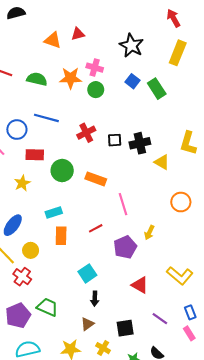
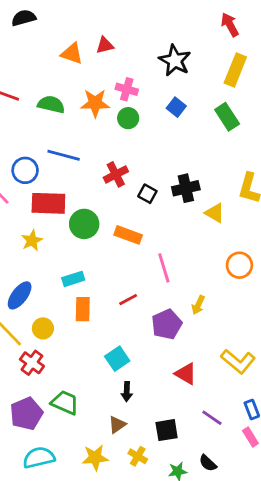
green rectangle: (157, 89) -> (227, 117), moved
black square: (115, 140) -> (147, 194), moved, turned 32
red rectangle: (35, 155) -> (48, 203), size x1.4

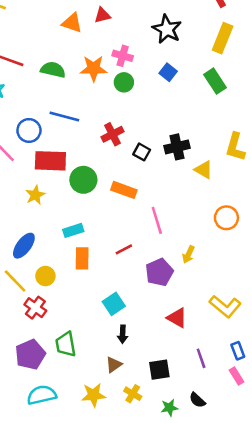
green trapezoid: (65, 403) -> (66, 344), turned -124
purple line: (212, 418) -> (201, 358), turned 36

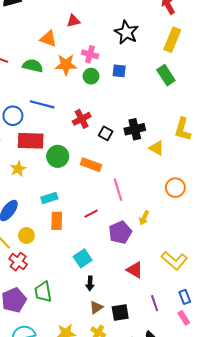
orange triangle: (72, 23) -> (48, 39), moved
blue square: (168, 72) -> (119, 71), moved, turned -32
brown triangle: (114, 365) -> (96, 307), moved

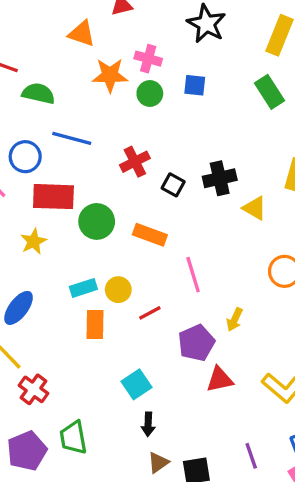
green semicircle: (33, 66) -> (38, 94), moved
yellow circle: (26, 235) -> (118, 290), moved
red triangle: (135, 270) -> (220, 379), moved, turned -42

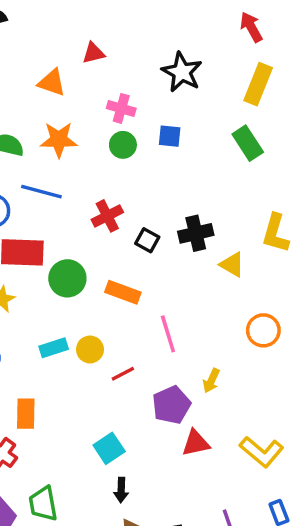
orange star: (110, 75) -> (59, 140), moved
orange rectangle: (95, 325) -> (26, 414), moved

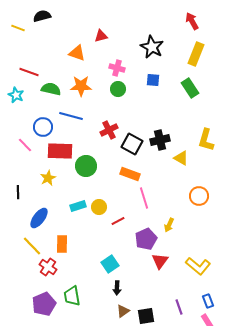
blue square: (170, 136) -> (153, 80), moved
black square: (147, 240) -> (132, 144), size x1.5
orange rectangle: (123, 292) -> (130, 174), moved
red triangle: (196, 443) -> (160, 261), turned -42

